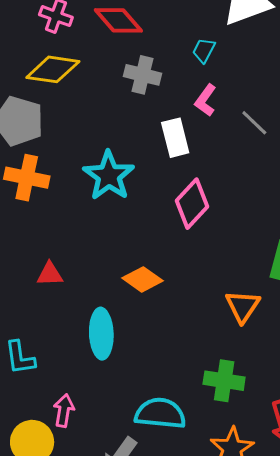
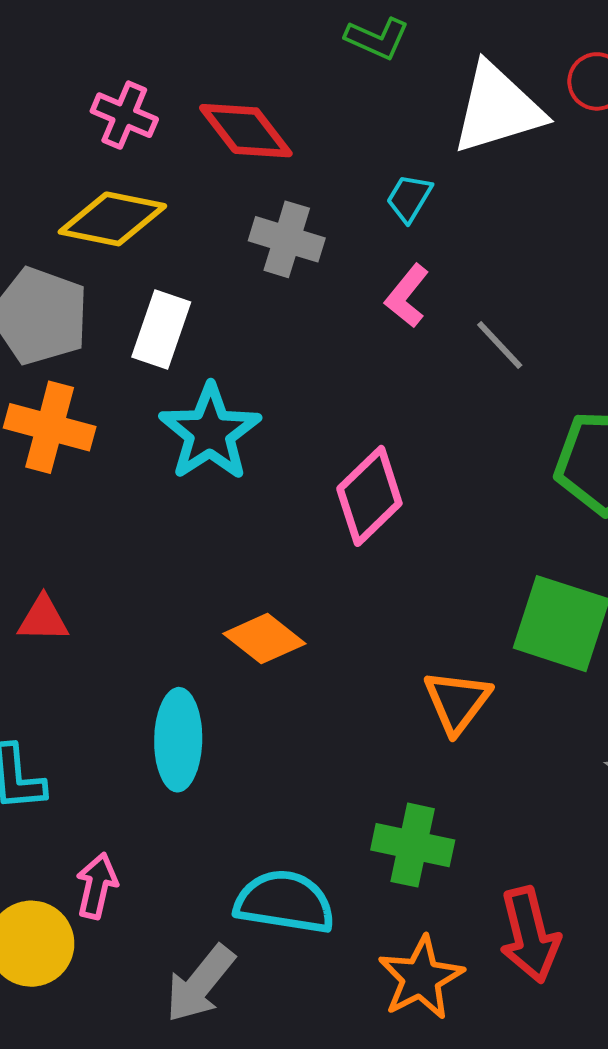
white rectangle: (175, 138) -> (161, 329), moved, turned 30
red triangle: (50, 274) -> (43, 619), moved

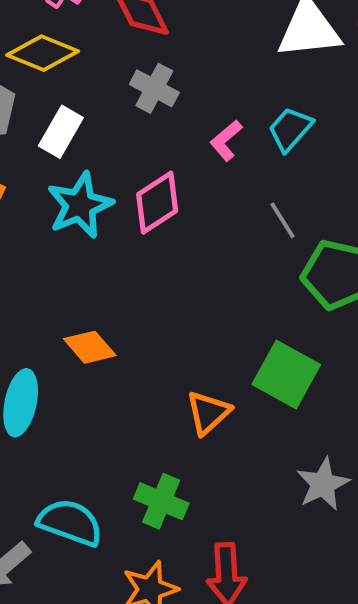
cyan trapezoid: (409, 198) -> (290, 129), moved, size x1.4
gray line: (500, 345) -> (282, 220), moved
pink diamond: (369, 496) -> (157, 203), moved

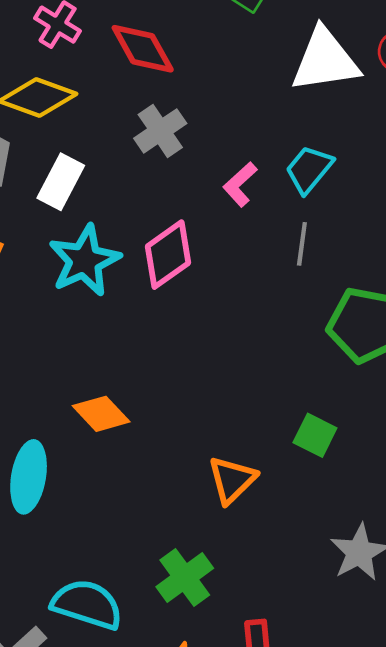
gray cross: (154, 88) -> (160, 131), turned 30
gray line: (282, 220) -> (302, 244), moved, turned 42
green square: (286, 375) -> (315, 435), size x0.6
green cross: (161, 501) -> (185, 578), turned 33

